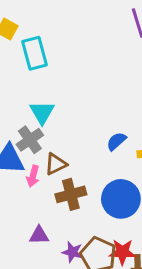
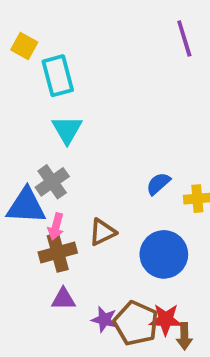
cyan triangle: (42, 112) -> (67, 130), moved
brown triangle: (56, 164) -> (102, 232), moved
brown cross: (71, 194) -> (58, 253), moved

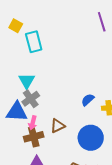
cyan triangle: (67, 130) -> (27, 81), moved

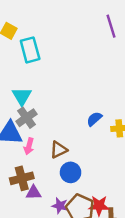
brown cross: (34, 137) -> (22, 178), moved
blue circle: (91, 138) -> (71, 172), moved, size x0.7

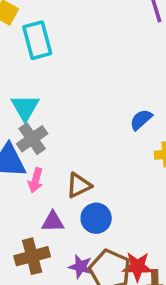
blue semicircle: (94, 119) -> (141, 120), moved
brown cross: (22, 178) -> (32, 256), moved
purple triangle: (34, 193) -> (53, 222), moved

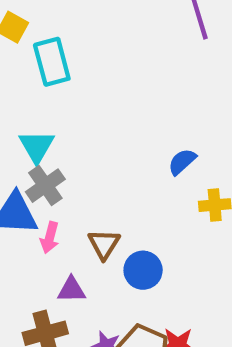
brown triangle: (79, 185) -> (104, 244), turned -32
blue circle: (96, 218) -> (143, 270), moved

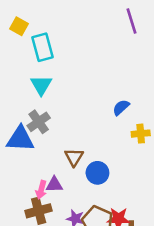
cyan triangle: (37, 146) -> (41, 85), moved
pink arrow: (50, 238) -> (41, 190), moved

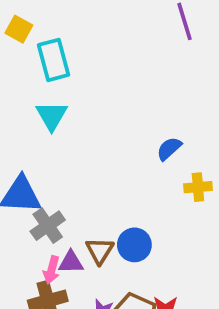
gray cross: (39, 122) -> (48, 226), moved
brown triangle: (74, 157) -> (100, 251), moved

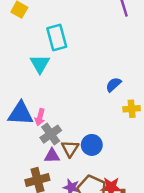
cyan rectangle: (53, 60) -> (57, 37), moved
gray cross: (48, 226) -> (51, 134), moved
pink arrow: (52, 270) -> (40, 117), moved

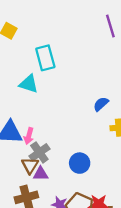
cyan triangle: (40, 64) -> (29, 84), turned -42
brown triangle: (70, 149) -> (30, 165), moved

